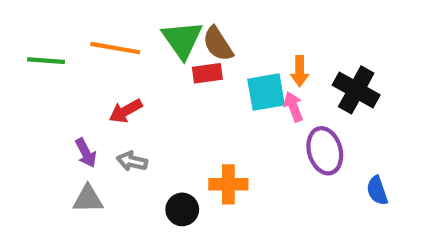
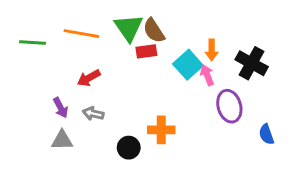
cyan square: (266, 92) -> (188, 65), turned -32

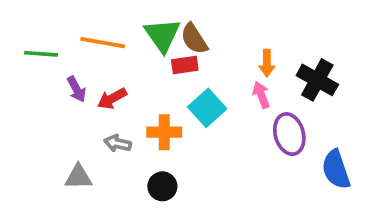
cyan square: (188, 65) -> (207, 108), moved
purple arrow: (61, 108) -> (77, 89), moved
orange cross: (161, 130) -> (164, 132), moved
blue semicircle: (266, 134) -> (336, 170), size x1.5

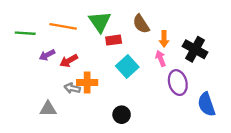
brown semicircle: (194, 39) -> (141, 24), moved
purple arrow: (77, 89) -> (47, 55), turned 91
orange cross: (164, 132) -> (87, 83), moved
black circle: (162, 186) -> (122, 115), moved

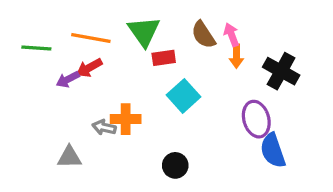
pink arrow: (161, 58) -> (231, 35), moved
red arrow: (69, 61) -> (89, 68), moved
blue semicircle: (206, 104) -> (273, 151), moved

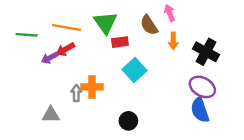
pink arrow: (231, 35) -> (170, 13), moved
purple ellipse: (256, 119) -> (202, 87), moved, turned -45
gray arrow: (104, 127) -> (76, 93), turned 77

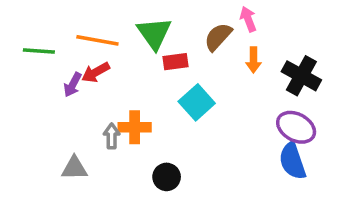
brown semicircle: (149, 25) -> (218, 37), turned 75
purple arrow: (50, 58) -> (73, 85), turned -35
black circle: (128, 121) -> (167, 177), moved

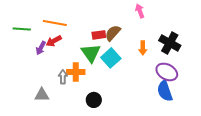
green triangle: (154, 33) -> (91, 53), moved
brown semicircle: (218, 37) -> (113, 33), moved
orange arrow: (253, 60) -> (143, 48), moved

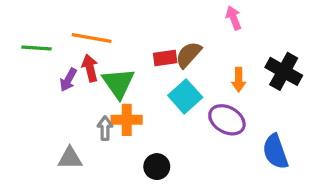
red arrow: (54, 41) -> (90, 68), turned 105
green triangle: (91, 53) -> (118, 83), moved
purple ellipse: (167, 72) -> (227, 120), moved

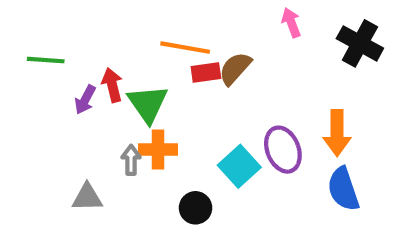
orange line: (92, 38) -> (185, 48), moved
black cross: (284, 71) -> (360, 43), moved
orange arrow: (239, 80) -> (337, 133), moved, size x1.5
cyan square: (185, 96) -> (239, 166), moved
purple ellipse: (227, 120) -> (283, 150), turned 39

